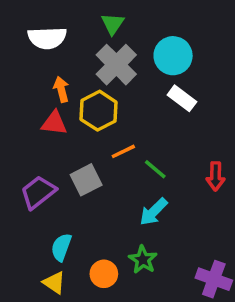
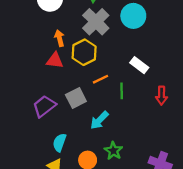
white rectangle: (182, 98) -> (139, 65), moved
green line: (155, 169) -> (122, 91), turned 49
cyan arrow: (154, 212) -> (99, 120), moved

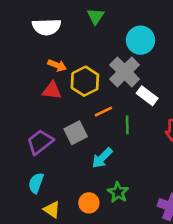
gray cross: (96, 22) -> (125, 72), moved
orange arrow: (59, 38) -> (57, 65), turned 126
cyan semicircle: (59, 143) -> (36, 183), moved

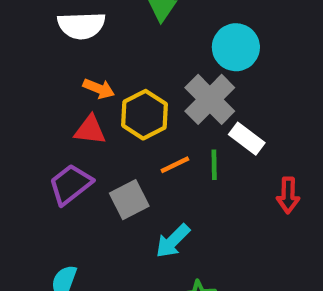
green line: (127, 125) -> (214, 165), moved
purple trapezoid: (40, 142) -> (70, 184), moved

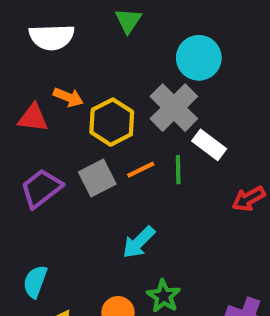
red triangle: (90, 130) -> (33, 118), moved
red arrow: (288, 195) -> (249, 199), turned 60
gray square: (129, 200) -> (97, 178), moved

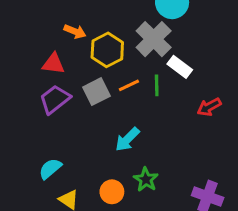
red triangle: (33, 118) -> (53, 64), moved
cyan semicircle: (35, 282) -> (50, 169), turned 30

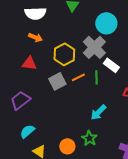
orange arrow: (75, 31) -> (35, 37), moved
purple trapezoid: (55, 99) -> (20, 100), moved
cyan arrow: (127, 139) -> (98, 112), moved

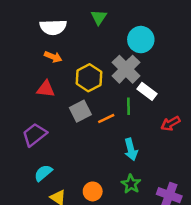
orange line: (78, 77) -> (106, 119), moved
cyan arrow: (98, 112) -> (131, 149), turned -60
green star: (89, 138) -> (131, 184), moved

